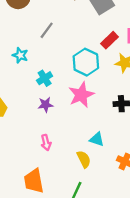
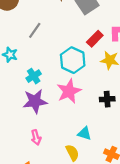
purple star: (45, 105) -> (35, 101), size x1.6

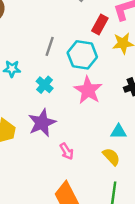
gray line: (35, 30) -> (50, 46), moved
purple star: (35, 101) -> (42, 123), moved

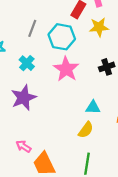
pink arrow: (67, 151) -> (23, 146), moved, turned 152
yellow semicircle: (111, 157) -> (86, 130), turned 78

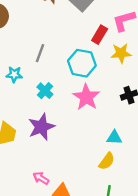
gray line: (32, 28) -> (40, 53), moved

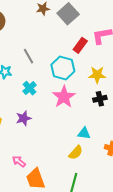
gray line: (40, 53) -> (28, 56), turned -56
yellow star: (121, 53) -> (97, 75), moved
purple star: (41, 127) -> (24, 118), size x0.7

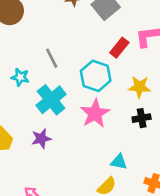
cyan cross: (30, 88) -> (51, 100), size x1.6

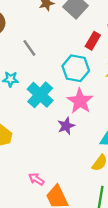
gray line: (52, 58) -> (29, 48), moved
purple star: (41, 139) -> (66, 126), moved

